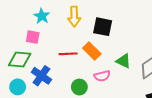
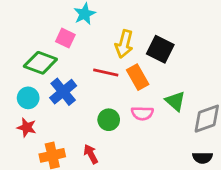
yellow arrow: (74, 16) -> (124, 44), moved

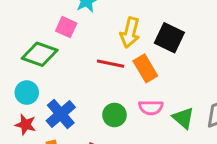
blue cross: (63, 92) -> (61, 114), moved
green triangle: (175, 101) -> (183, 118), moved

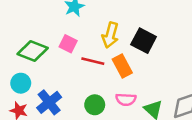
pink square: (66, 27) -> (68, 44), moved

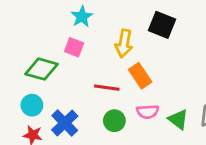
black square: (144, 41) -> (162, 25), moved
pink square: (68, 44) -> (74, 47), moved
red line: (93, 61) -> (107, 88), moved

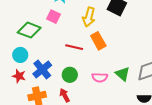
pink semicircle: (148, 112) -> (100, 77), moved
green circle: (114, 121) -> (70, 75), moved

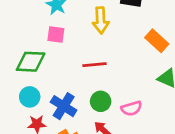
orange rectangle: (98, 41) -> (157, 41), moved
pink semicircle: (100, 77) -> (131, 108), moved

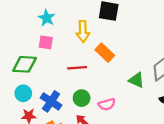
orange rectangle: (157, 41) -> (105, 53), moved

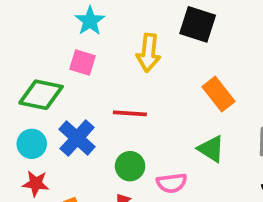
orange rectangle: (105, 53) -> (219, 94), moved
green triangle: (136, 80) -> (211, 149), moved
blue cross: (51, 101) -> (77, 138), moved

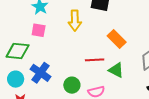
red line: (130, 113) -> (95, 60), moved

